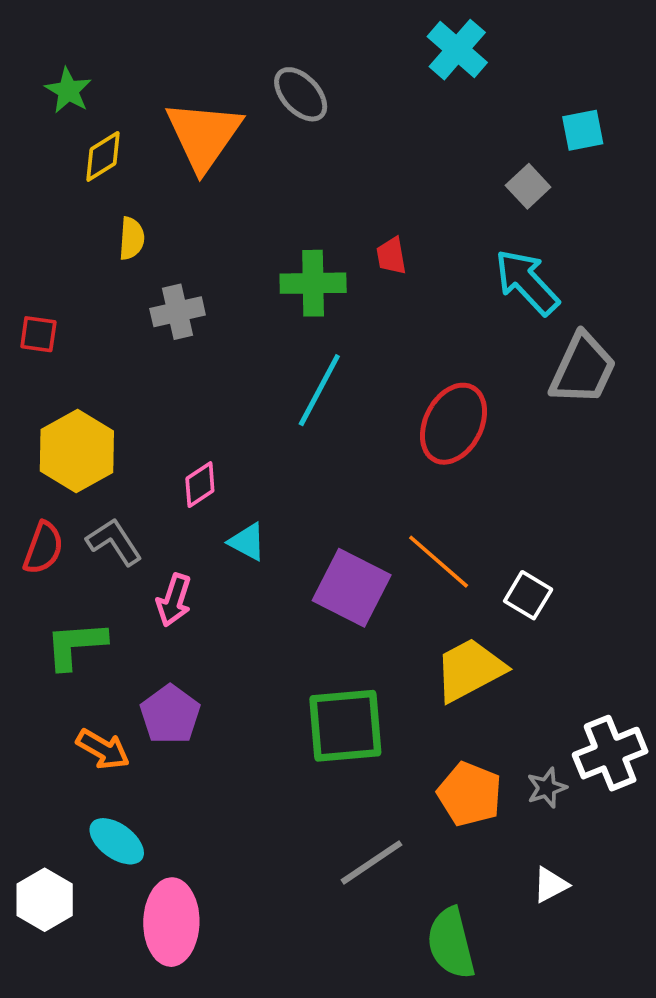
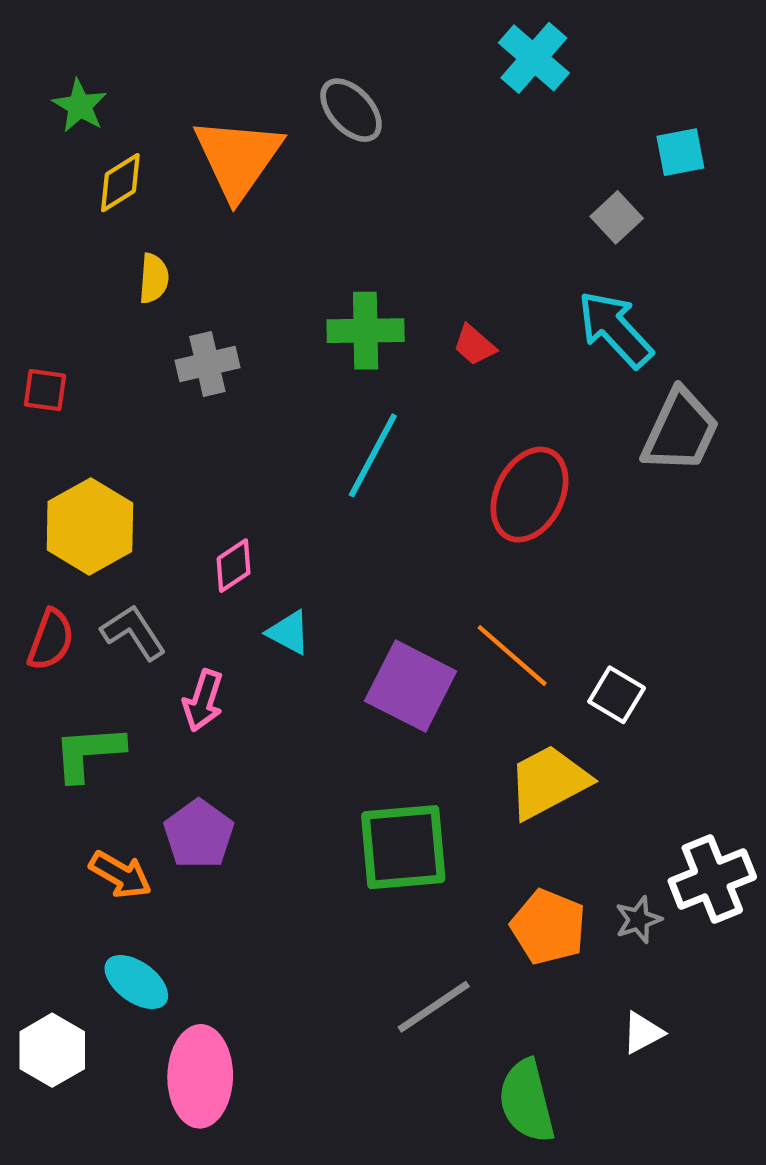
red trapezoid: (391, 256) -> (474, 345), moved, turned -39

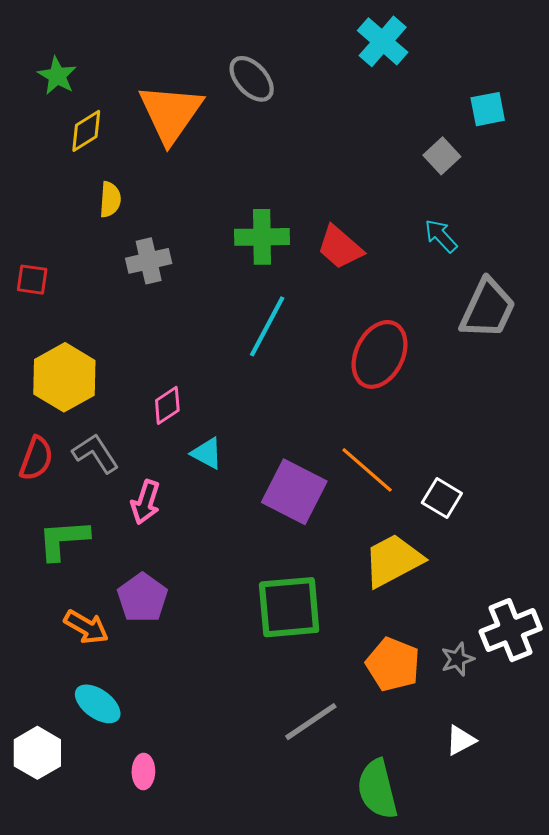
cyan arrow: (615, 329) -> (441, 236), size x0.6
red trapezoid: (474, 345) -> (340, 247), size x1.5
pink ellipse: (200, 1076) -> (143, 771), size x0.5

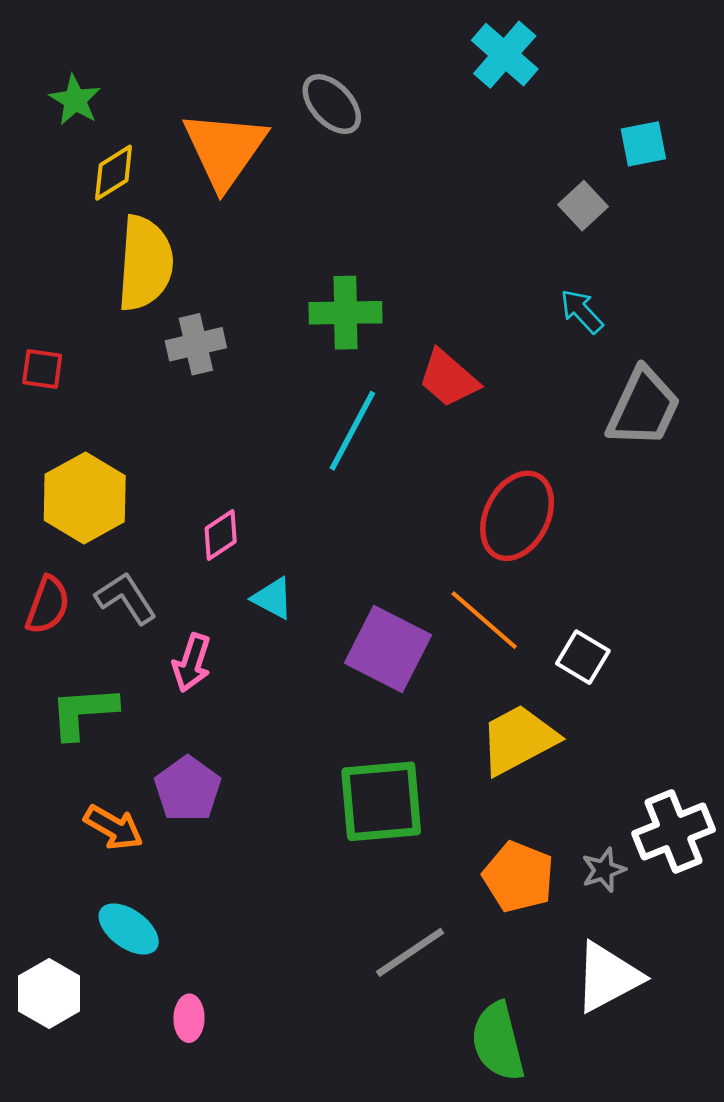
yellow semicircle: (110, 199) -> (145, 263), size x2.0
red trapezoid: (340, 247) -> (448, 379), moved
red ellipse: (380, 354) -> (517, 516), moved
white triangle: (461, 740) -> (608, 977), size x1.8

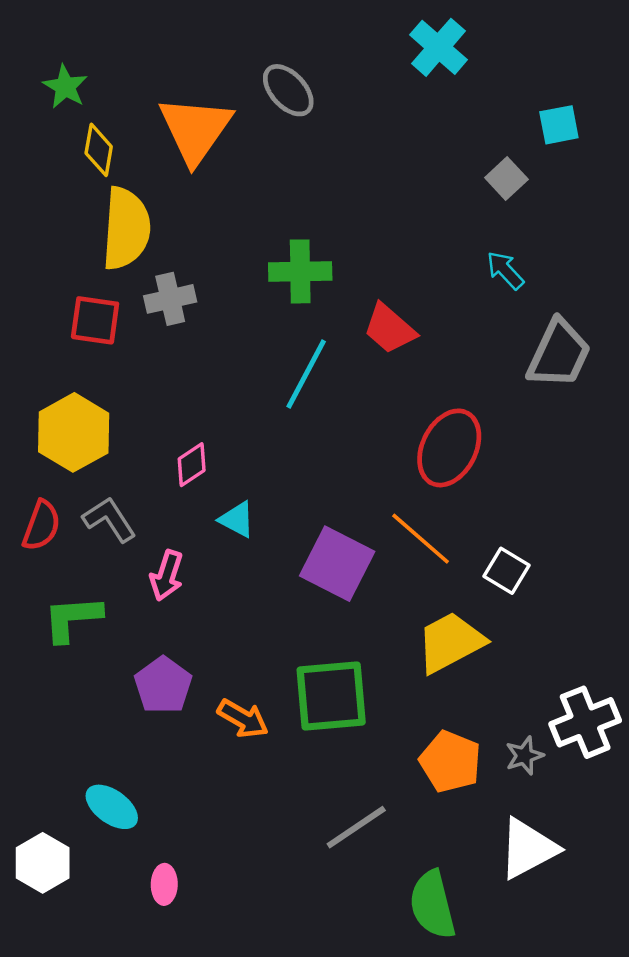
yellow diamond: (114, 173) -> (99, 150), turned -48
red square: (42, 369) -> (95, 320), moved, size x1.4
orange arrow: (114, 827) -> (243, 719), moved

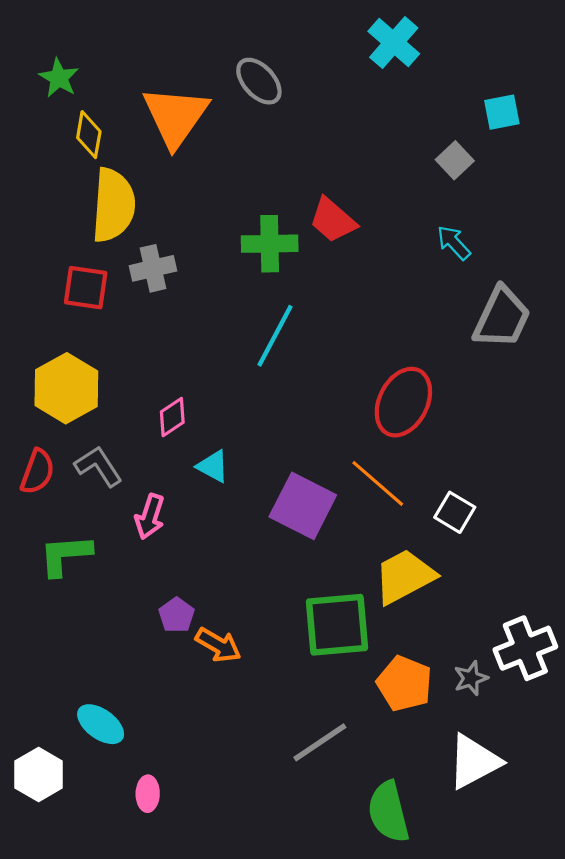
red trapezoid: (390, 329) -> (333, 220), moved
purple pentagon: (163, 685) -> (177, 615), moved, size x0.7
green square: (331, 696) -> (337, 625), moved

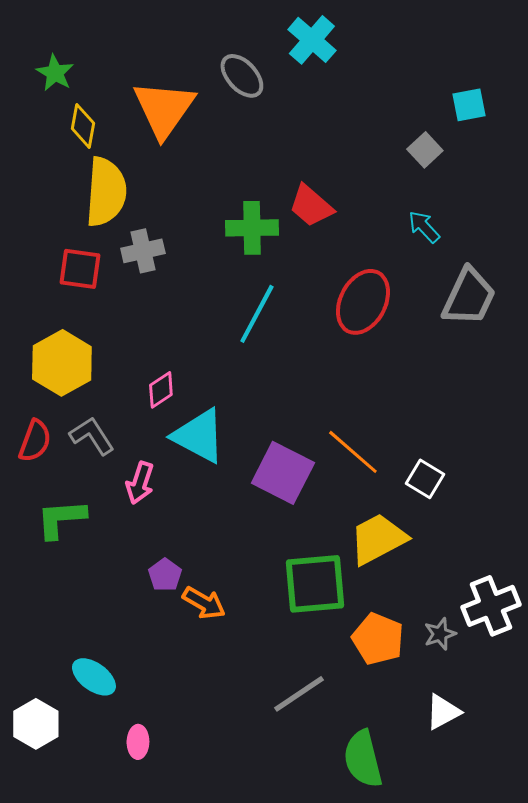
cyan cross: (394, 43) -> (312, 40), moved
red ellipse: (403, 402) -> (363, 302), moved
cyan triangle: (213, 466) -> (199, 436), size x1.8
white triangle: (474, 762) -> (443, 712), size x0.7

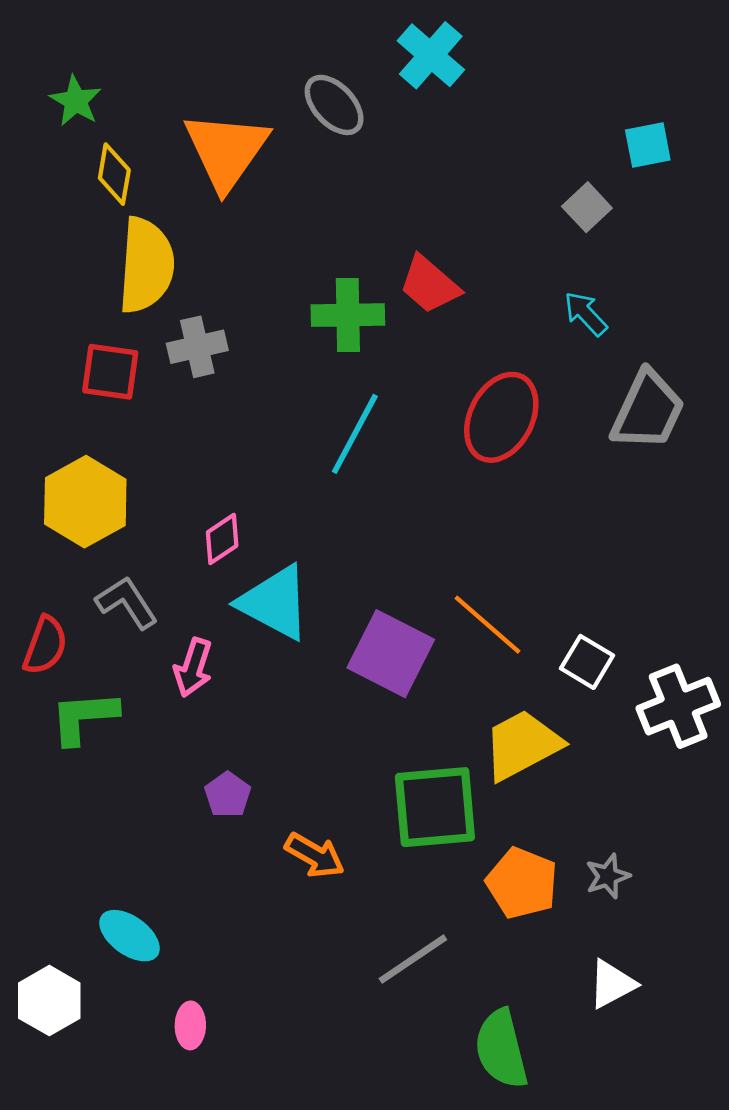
red semicircle: (35, 441) -> (45, 645), moved
orange arrow: (204, 603) -> (315, 855), moved
white cross: (491, 606) -> (678, 706), moved

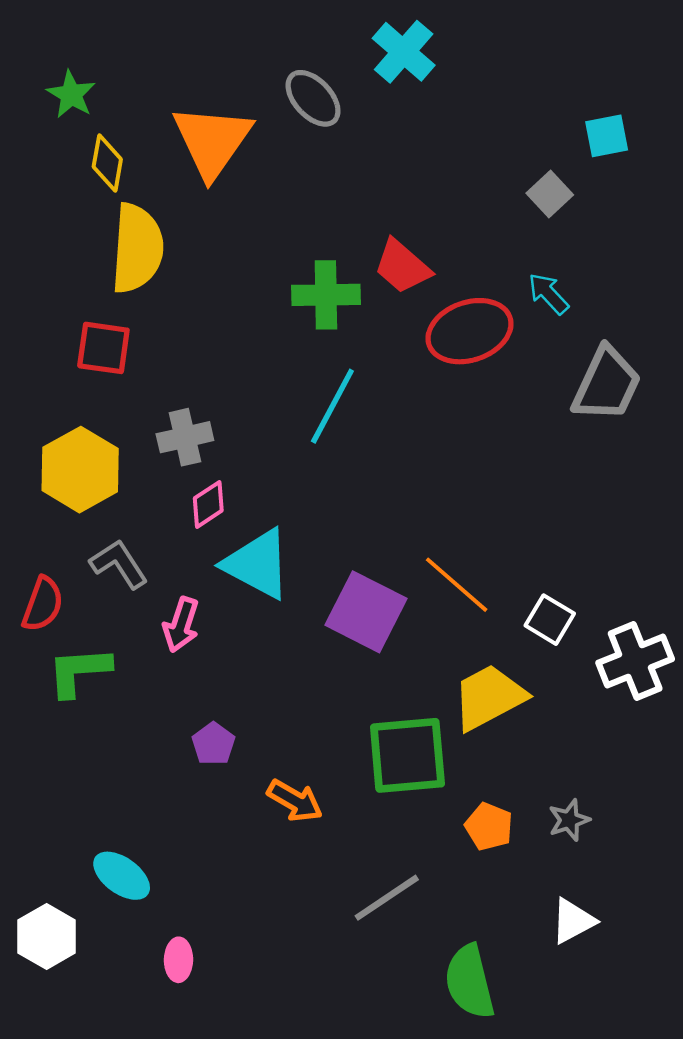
gray cross: (197, 347) -> (185, 437), moved
red ellipse: (501, 417) -> (470, 331), moved, turned 44
orange pentagon: (522, 883) -> (489, 827), size x0.7

